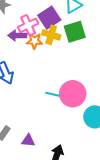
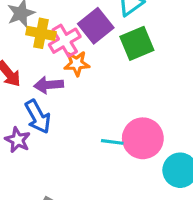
purple arrow: (17, 35) -> (49, 85), moved
yellow cross: (51, 35) -> (41, 33), moved

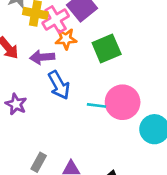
green square: (137, 43) -> (107, 48), moved
blue arrow: (38, 117) -> (59, 85), moved

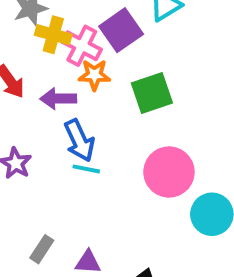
pink cross: (56, 19) -> (82, 46), turned -36
cyan line: (96, 105) -> (86, 169), moved

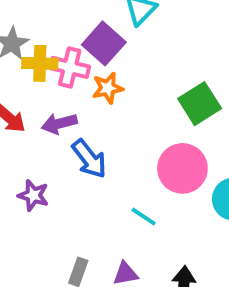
orange star: (94, 75) -> (108, 88), moved
green square: (152, 93) -> (200, 104), moved
cyan line: (86, 169) -> (144, 216), moved, turned 36

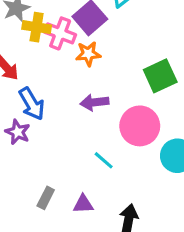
purple arrow: (59, 124) -> (94, 102), moved
blue arrow: (89, 159) -> (32, 104), moved

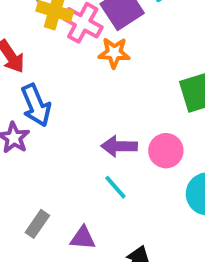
purple arrow: (94, 102) -> (119, 146), moved
pink circle: (140, 126) -> (166, 151), size x0.7

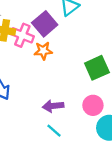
pink circle: (166, 151) -> (93, 105), moved

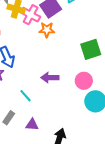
cyan line: (54, 131) -> (26, 96), moved

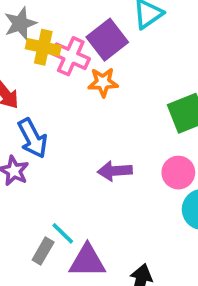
cyan line: (26, 96) -> (63, 233), moved
purple triangle: (32, 125) -> (87, 261), size x1.5

